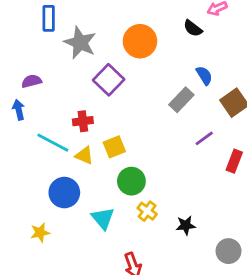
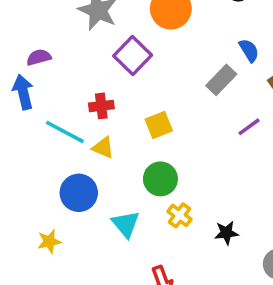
blue arrow: (19, 110) -> (23, 92), size x1.4
yellow square: (114, 147) -> (159, 125), moved

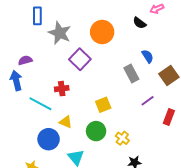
gray rectangle: (221, 80) -> (131, 73), turned -72
yellow square: (159, 125) -> (103, 105), moved
yellow triangle: (103, 148) -> (66, 122), moved
yellow cross: (180, 215) -> (122, 138), moved

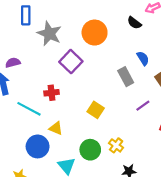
yellow square: (103, 105) -> (96, 110), turned -35
green circle: (96, 131) -> (90, 150), moved

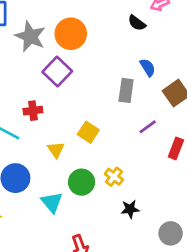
orange circle: (95, 33) -> (71, 34), moved
gray rectangle: (126, 77) -> (126, 90), turned 36
yellow triangle: (56, 128) -> (56, 150), moved, turned 32

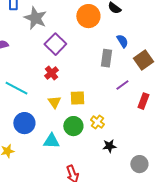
orange circle: (71, 34) -> (88, 16), moved
red cross: (33, 111) -> (51, 73), moved, turned -32
yellow square: (88, 132) -> (77, 98), moved, turned -35
cyan triangle: (52, 202) -> (51, 141), turned -48

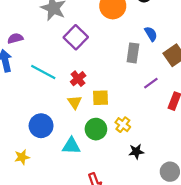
red cross: (51, 73) -> (78, 79), moved
cyan line: (16, 88) -> (43, 72), moved

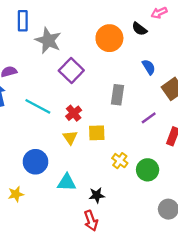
gray rectangle: (133, 53) -> (118, 95), moved
green circle: (96, 129) -> (148, 170), moved
black star: (136, 152) -> (97, 195), moved

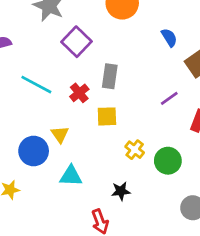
gray rectangle: (118, 95) -> (110, 76), moved
yellow triangle: (70, 137) -> (60, 134), moved
black star: (97, 195) -> (121, 191), moved

